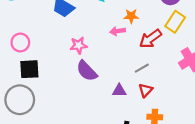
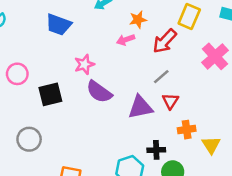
black square: (29, 69) -> (50, 94), moved
purple triangle: (119, 91) -> (140, 107), size x1.5
gray circle: (20, 100) -> (29, 139), size x0.7

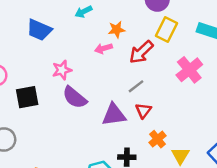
orange cross: (187, 130) -> (157, 139), turned -35

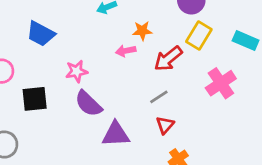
blue trapezoid: (39, 30) -> (41, 34), moved
purple triangle: (114, 115) -> (116, 134), moved

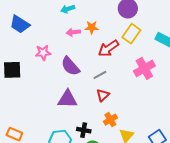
pink arrow: (126, 51) -> (73, 32), moved
purple semicircle: (88, 104) -> (70, 66), moved

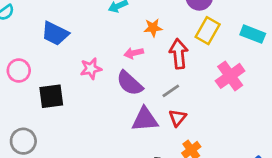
pink arrow: (73, 32) -> (134, 53), moved
red arrow: (108, 48) -> (179, 54), turned 125
purple triangle: (67, 99) -> (145, 119), moved

